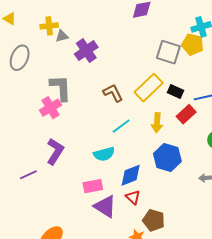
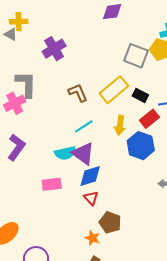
gray triangle: (62, 36) -> (11, 34), moved, turned 40
blue hexagon: (167, 157) -> (141, 146), moved
purple triangle: (105, 206) -> (83, 154), moved

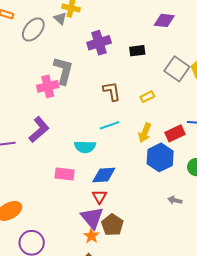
yellow rectangle: (114, 90) -> (147, 97), size x0.5
black rectangle: (140, 95) -> (137, 51), moved, turned -49
purple triangle: (83, 154) -> (92, 218), moved

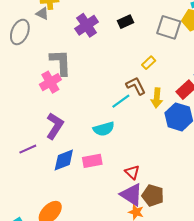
brown L-shape: (112, 91) -> (136, 86), moved
blue diamond: (104, 175) -> (64, 160), moved

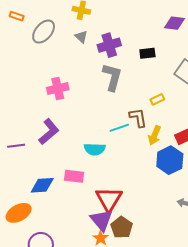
gray triangle: (42, 14) -> (81, 37), moved
gray L-shape: (61, 62) -> (112, 77), moved
blue diamond: (64, 160) -> (42, 185), moved
red triangle: (132, 172) -> (109, 199), size x1.8

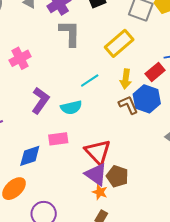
yellow rectangle: (157, 99) -> (119, 43), size x2.0
brown L-shape: (138, 118) -> (128, 105), moved
purple L-shape: (49, 132) -> (40, 101), moved

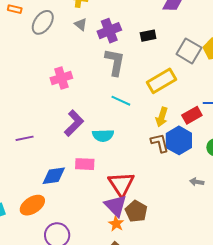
cyan line: (90, 81) -> (121, 101), moved, turned 48

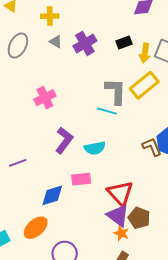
gray L-shape: (115, 62) -> (116, 91), moved
yellow arrow: (162, 117) -> (145, 53), moved

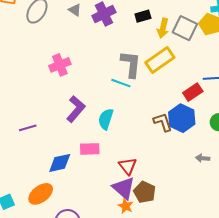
cyan semicircle: (95, 148) -> (106, 119), turned 115
red triangle: (120, 193) -> (128, 166), size x0.7

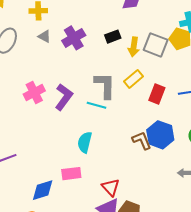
yellow rectangle: (160, 60) -> (133, 79), size x0.7
red rectangle: (193, 92) -> (157, 94), moved, turned -30
purple L-shape: (76, 109) -> (64, 97), moved

